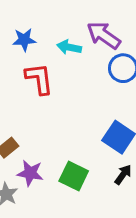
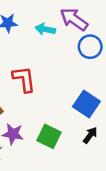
red L-shape: (39, 79) -> (24, 79), moved

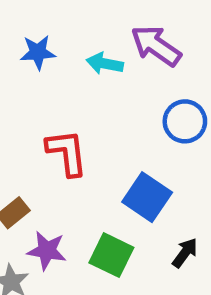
blue circle: (90, 47) -> (185, 121), moved
blue square: (86, 104) -> (147, 197), moved

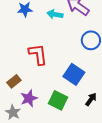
purple star: (47, 251) -> (29, 98), turned -30

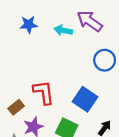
red L-shape: (38, 54) -> (44, 92), moved

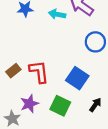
brown rectangle: (16, 107) -> (13, 71), moved

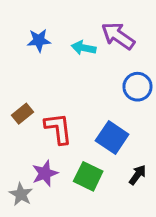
brown rectangle: (13, 71) -> (22, 114), moved

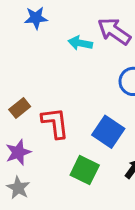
blue star: (39, 40) -> (36, 18), moved
purple star: (45, 173) -> (18, 152), moved

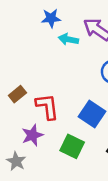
blue star: (36, 18) -> (51, 18), moved
purple star: (18, 152) -> (32, 135), moved

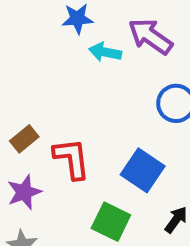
purple star: (32, 135) -> (24, 192), moved

